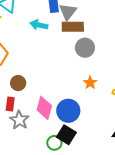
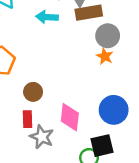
orange star: (90, 83) -> (105, 56), moved
blue circle: (68, 111) -> (114, 110), moved
black square: (66, 135) -> (102, 146), turned -36

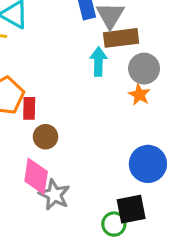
cyan arrow: (47, 17) -> (98, 61), moved, turned 85
pink diamond: (70, 117) -> (36, 176), moved
red rectangle: (28, 119) -> (29, 108), moved

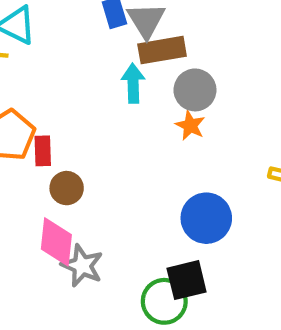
green circle: (114, 224) -> (164, 301), size x1.4

